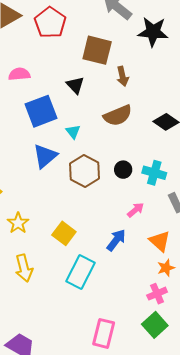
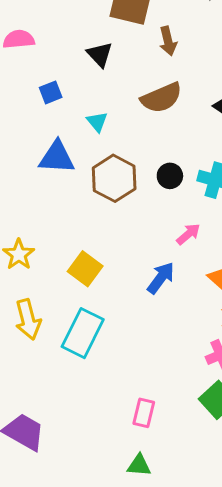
blue square: (41, 111) -> (51, 92), size x0.5
blue triangle: (45, 156) -> (57, 157), turned 44
cyan rectangle: (80, 272) -> (83, 333), moved
pink rectangle: (104, 333) -> (144, 413), size x0.7

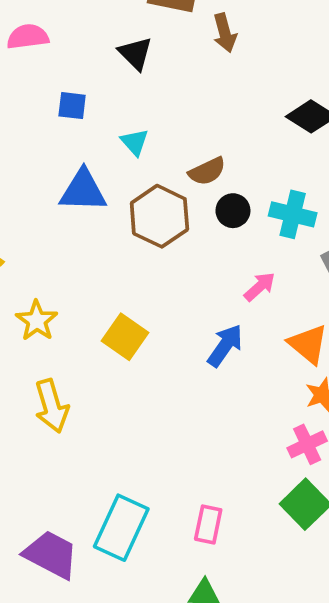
blue square: (51, 92) -> (72, 106), turned 30
brown semicircle: (162, 98) -> (207, 171), moved, size x0.7
cyan rectangle: (83, 333) -> (121, 528), moved

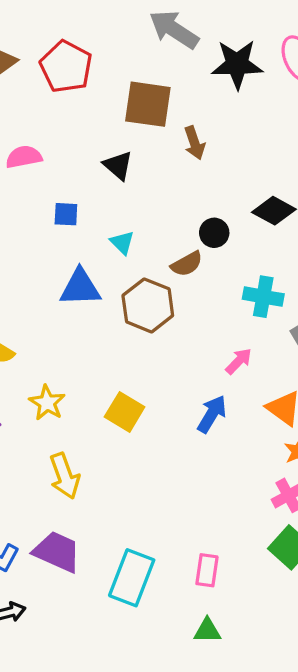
black circle: (233, 211) -> (214, 233), moved
purple trapezoid: (51, 555) -> (57, 552), moved

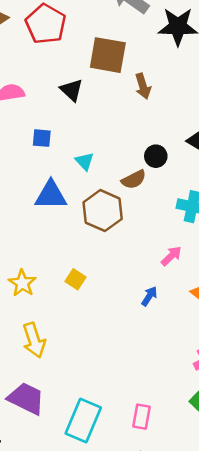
black triangle: (118, 166) -> (72, 90), moved
yellow square: (125, 412) -> (75, 279), moved, size x0.7
blue arrow: (212, 414) -> (149, 296), size x0.7

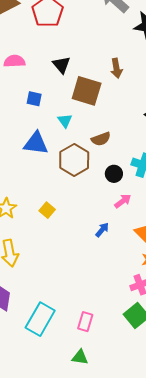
brown square: (108, 55) -> (87, 91), moved
black circle: (156, 156) -> (114, 174), moved

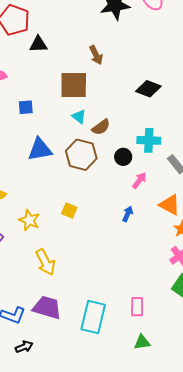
black triangle: (61, 65) -> (38, 44), moved, turned -36
cyan triangle: (65, 121) -> (79, 117), moved

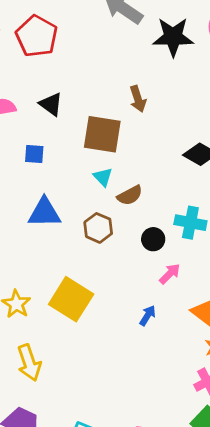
black triangle: (38, 44) -> (51, 104), moved, turned 30
brown hexagon: (81, 155) -> (98, 228), size x0.7
yellow square: (69, 210) -> (71, 299), size x2.0

